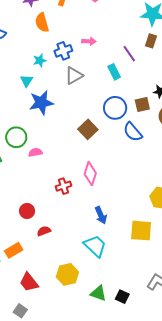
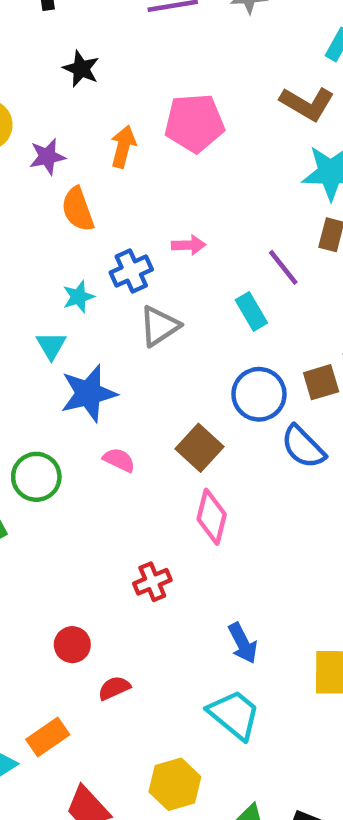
pink semicircle: (35, 152) -> (119, 460), moved, turned 40
pink diamond: (90, 174) -> (212, 517), moved

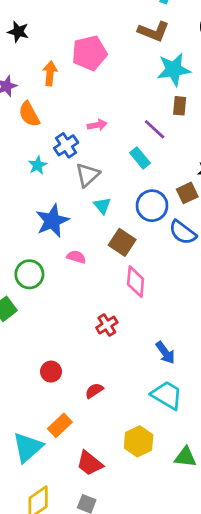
cyan triangle: (51, 345) -> (102, 206), moved
red circle: (72, 645) -> (51, 372), moved

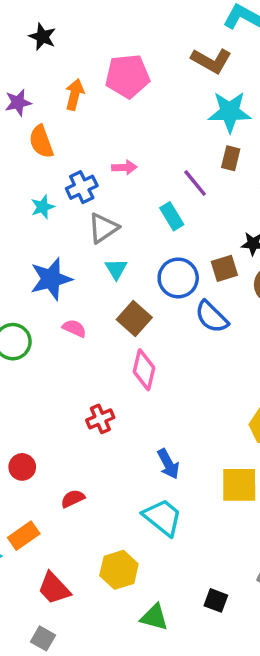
green triangle: (185, 457) -> (154, 617), moved

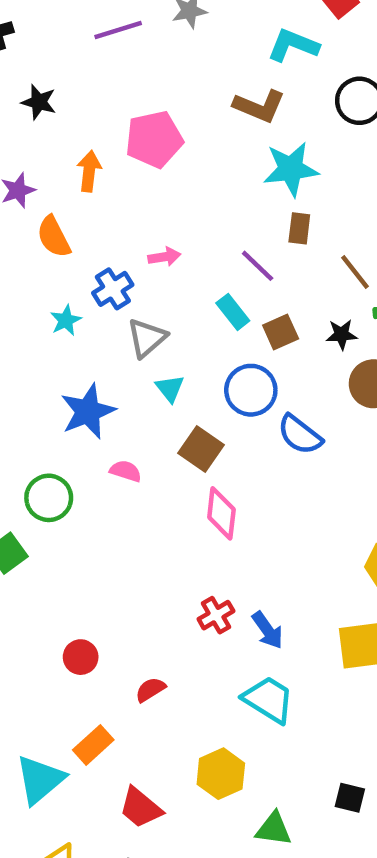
brown square: (224, 268) -> (281, 332), moved
red cross: (100, 419) -> (216, 615), moved

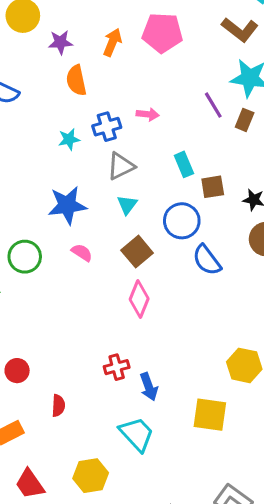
purple line: (258, 266) -> (213, 105), moved
red semicircle: (150, 690) -> (58, 406), turned 110

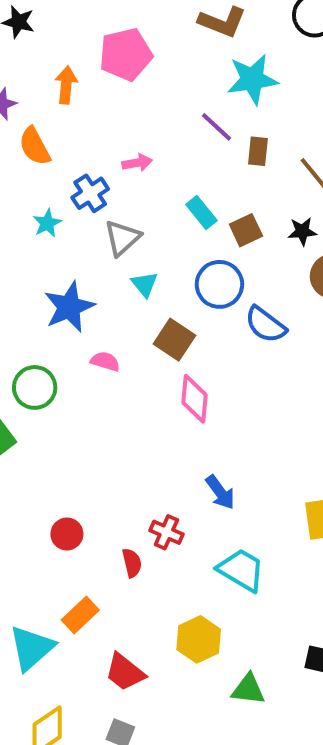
brown rectangle: (245, 120) -> (258, 151), moved
red cross: (117, 367) -> (166, 532), moved, turned -35
blue arrow: (149, 387) -> (220, 492), moved

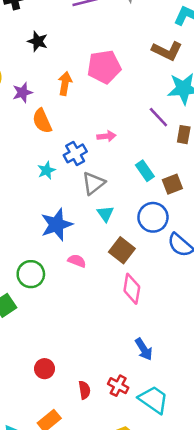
red cross: (166, 532) -> (118, 386), moved

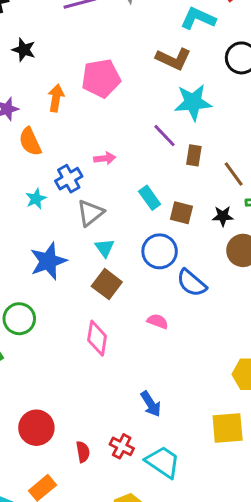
brown square: (172, 184) -> (181, 213), turned 36
brown square: (122, 250) -> (107, 284), moved
pink semicircle: (77, 261) -> (158, 321), moved
pink diamond: (132, 289) -> (97, 338), moved
red circle: (45, 369) -> (36, 428), size x1.5

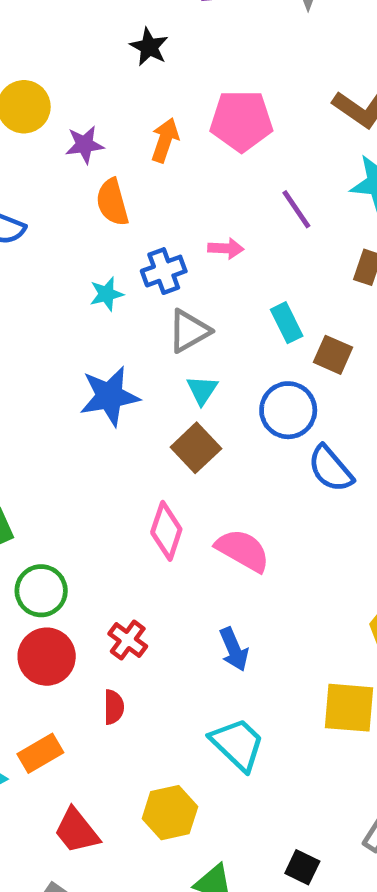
black star: (24, 50) -> (149, 47), moved
purple line: (165, 136) -> (296, 209), moved
green circle: (19, 319) -> (41, 591), moved
pink semicircle: (158, 321) -> (243, 550), moved, size x1.6
red cross: (122, 446) -> (128, 640), moved

